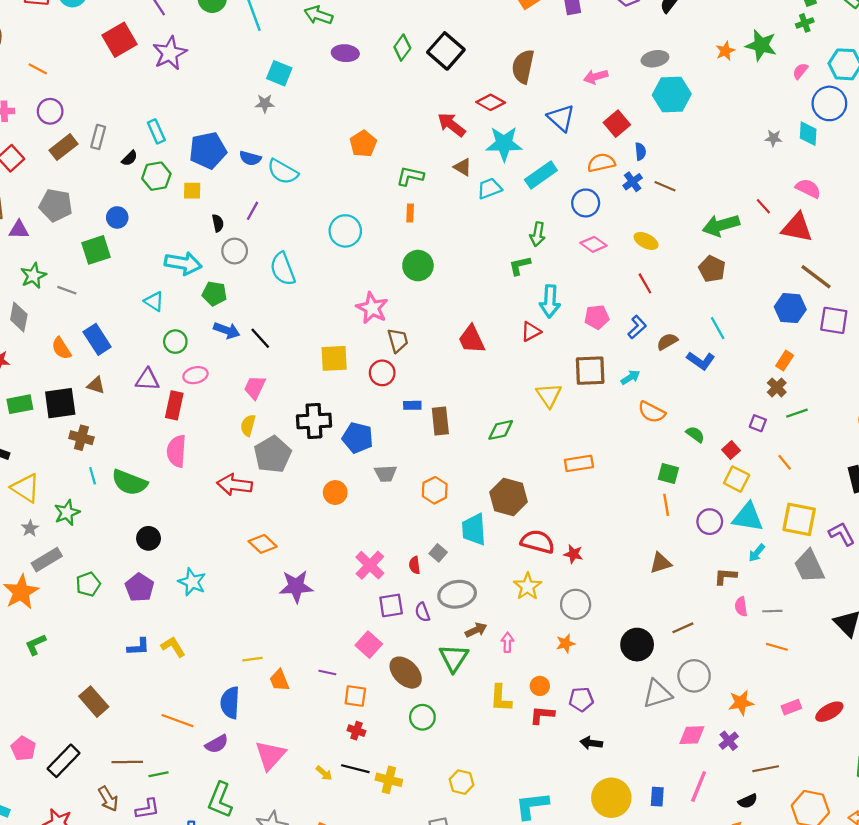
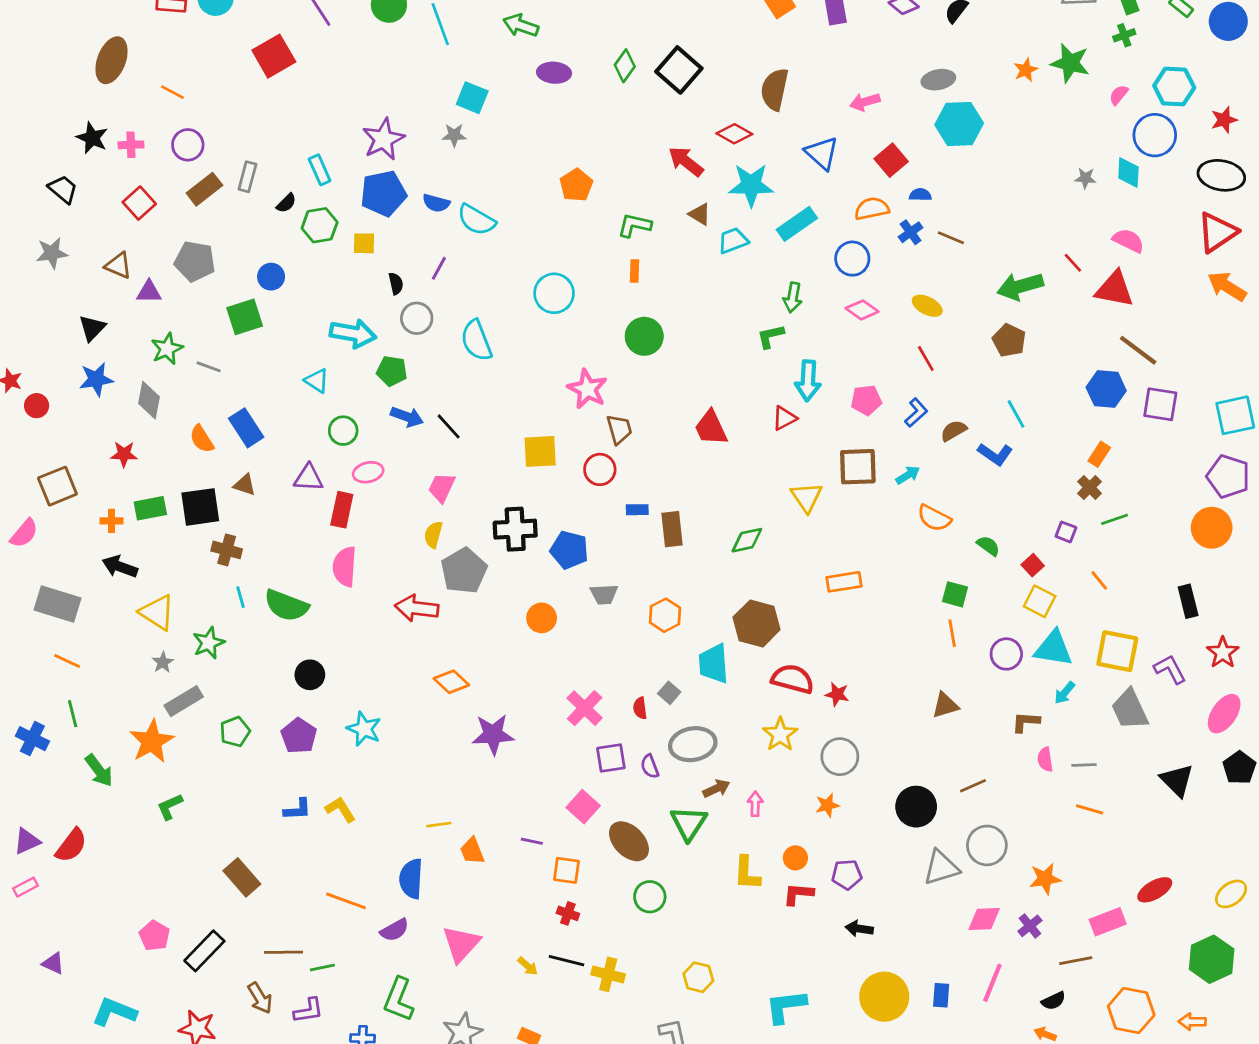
purple star: (170, 53) -> (383, 139), moved
blue semicircle: (640, 152) -> (920, 195), turned -84
pink rectangle: (791, 707) -> (1108, 922), moved, size x1.4

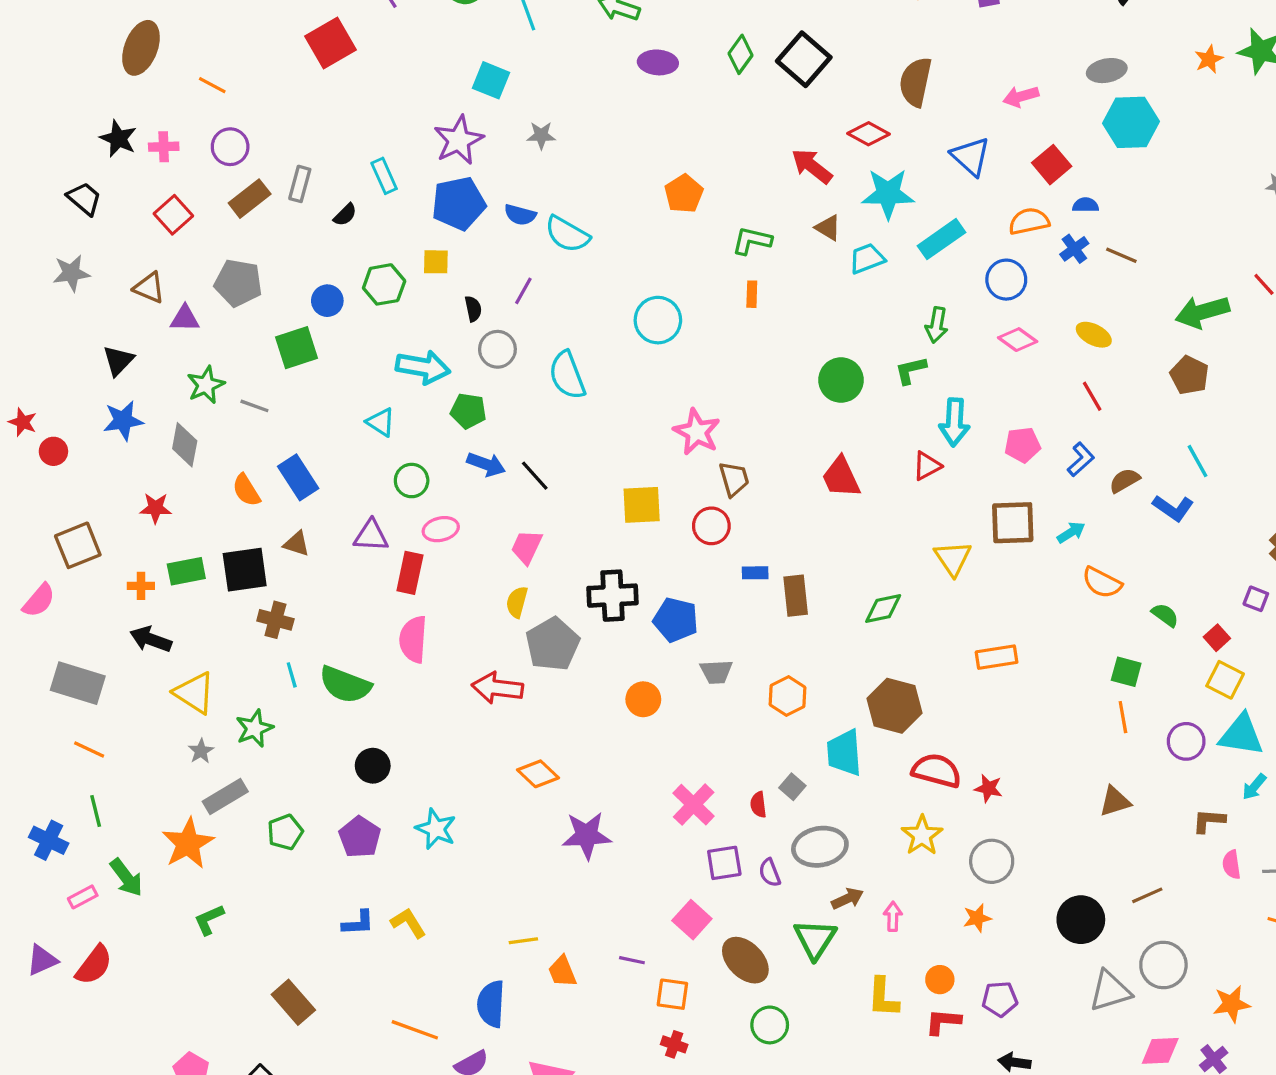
cyan square: (472, 98) -> (491, 80), moved
green hexagon: (320, 225) -> (384, 284), moved
green circle: (644, 336) -> (841, 380), moved
pink rectangle: (25, 887) -> (83, 897), moved

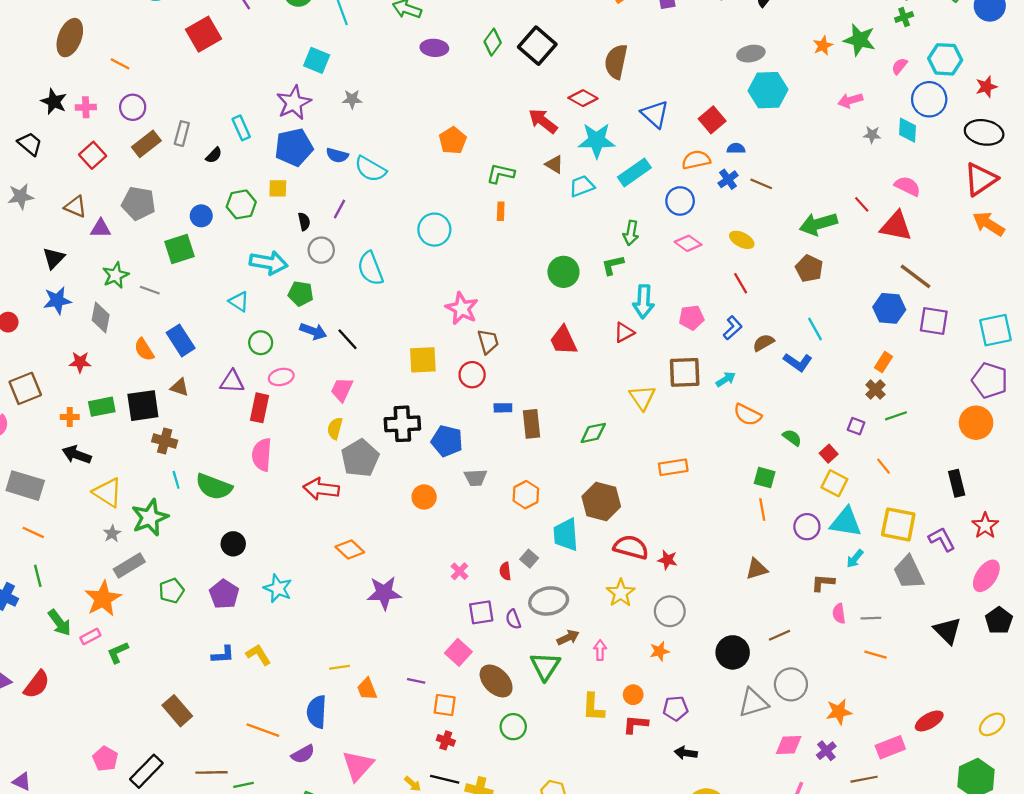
pink arrow: (1021, 96) -> (850, 100), moved
green star: (254, 728) -> (150, 518), size x1.4
pink cross: (694, 805) -> (459, 571), size x0.6
pink rectangle: (83, 897) -> (90, 636), moved

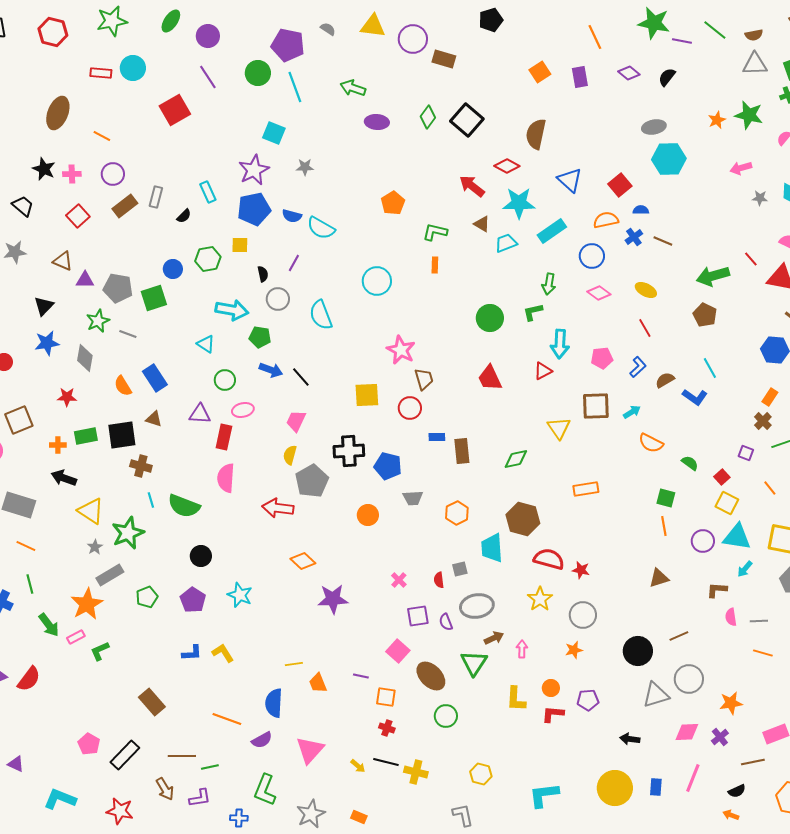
gray pentagon: (138, 203) -> (118, 288), moved
gray square: (529, 559) -> (460, 569), turned 35
black arrow: (686, 753) -> (630, 739), moved

